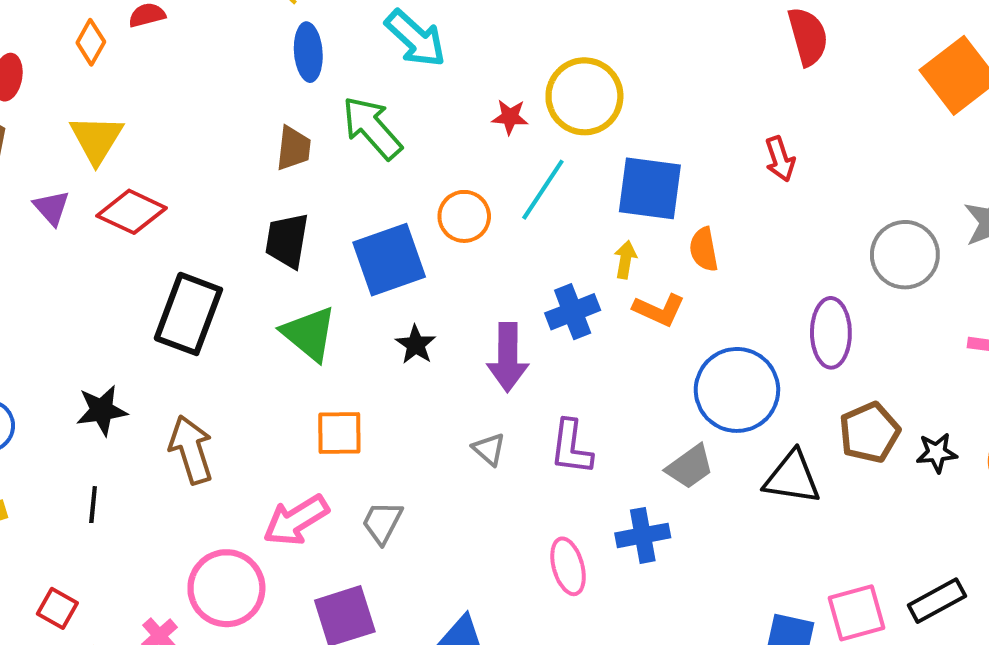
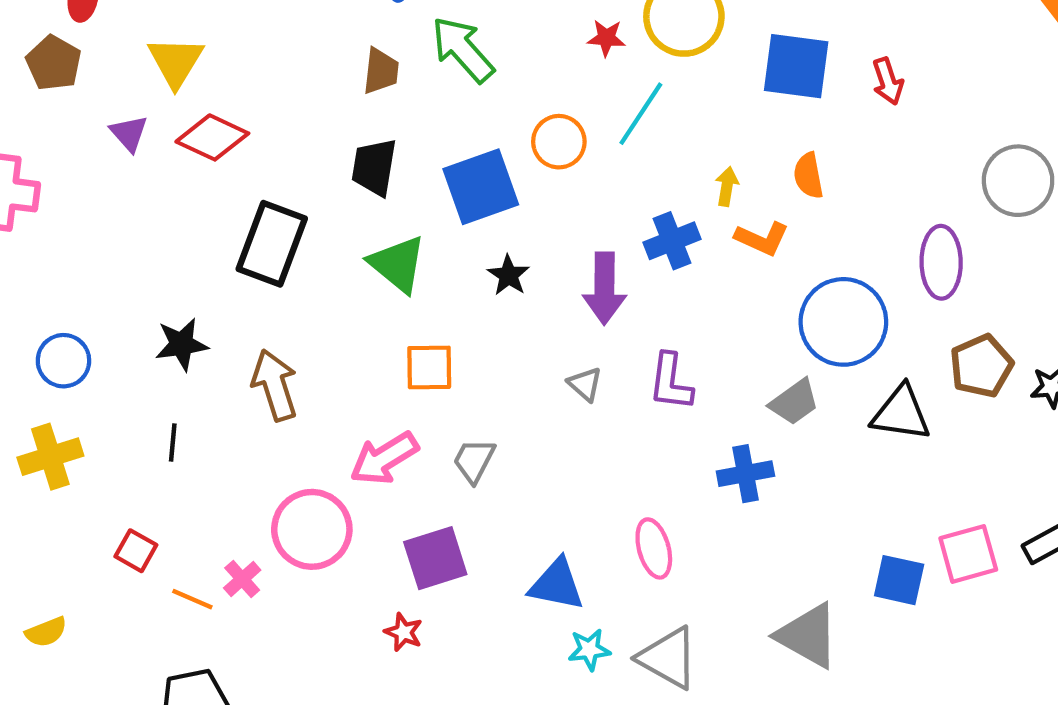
blue square: (650, 188) -> (796, 66), moved
pink ellipse: (568, 566) -> (654, 548), moved

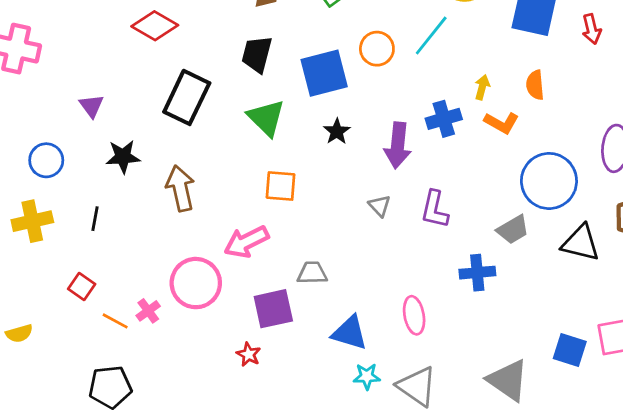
purple triangle: (129, 133) -> (91, 106), moved
black line: (173, 443) -> (95, 219), moved
gray trapezoid: (474, 461) -> (312, 273), moved, turned 56

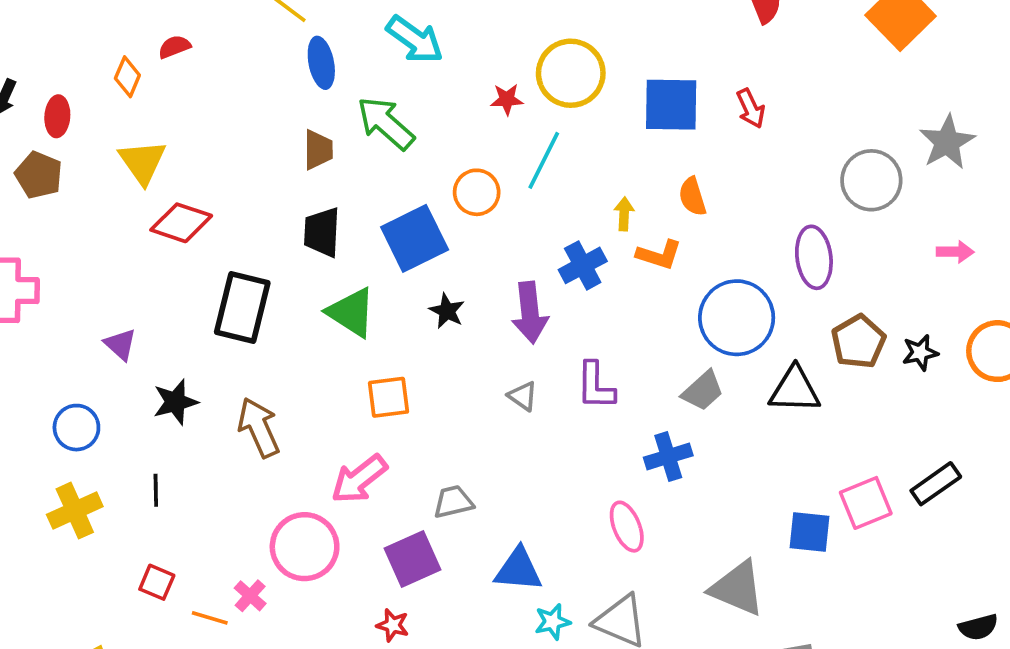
pink ellipse: (414, 315) -> (627, 527), moved

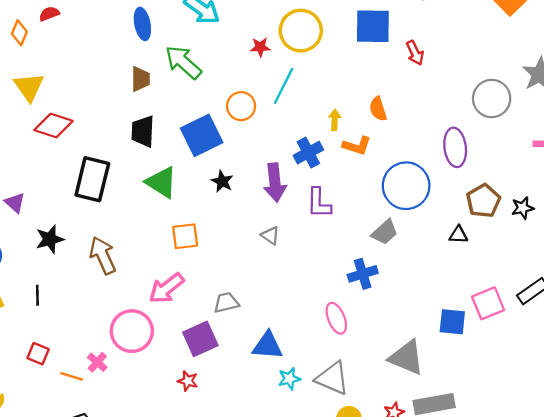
blue square: (671, 105) -> (373, 26), moved
purple L-shape: (596, 386) -> (319, 203), moved
black triangle: (795, 390) -> (458, 235), moved, size x0.6

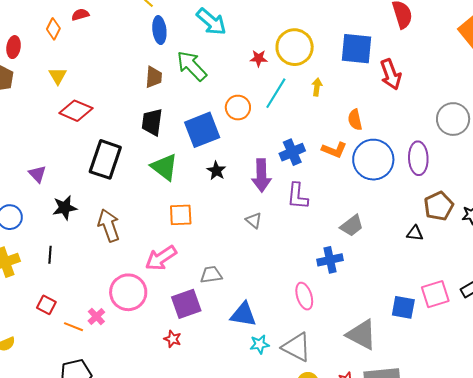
red arrow: (415, 53) -> (391, 74), size x1.4
yellow triangle: (29, 87) -> (58, 76), size x0.7
yellow arrow: (335, 120) -> (317, 87), moved
blue circle: (406, 186) -> (373, 160), moved

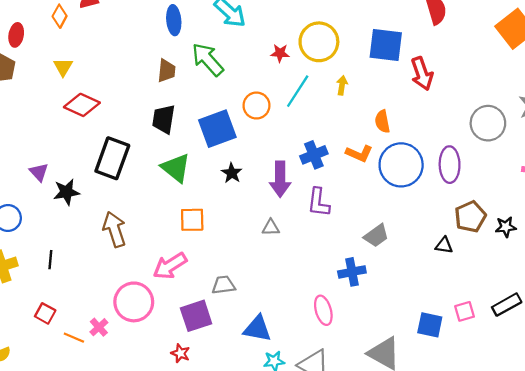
black star: (65, 208) -> (67, 192), moved
gray triangle: (254, 220) -> (271, 228), turned -42
pink square: (435, 294) -> (465, 311), size x0.7

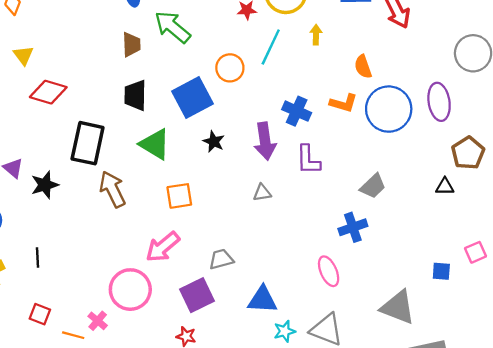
blue cross: (314, 155) -> (297, 111), turned -36
brown arrow: (114, 229) -> (112, 189), moved
blue square: (430, 325) -> (441, 271), size x0.7

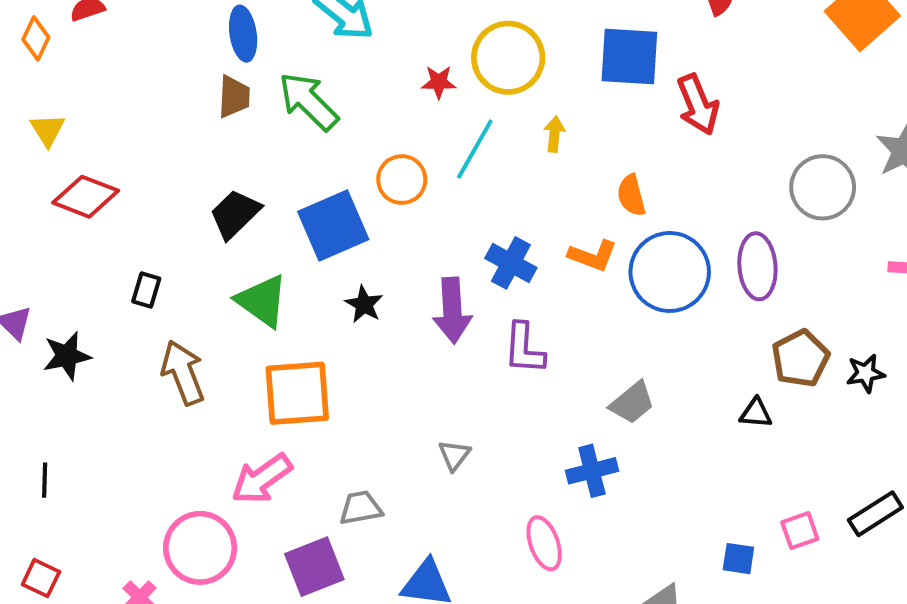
brown trapezoid: (131, 44) -> (234, 97), moved
black trapezoid: (135, 95) -> (235, 214), turned 40
black rectangle: (88, 143) -> (146, 290), size x0.5
gray triangle: (262, 193) -> (454, 455), moved, turned -48
orange square: (179, 196) -> (297, 393), size x1.5

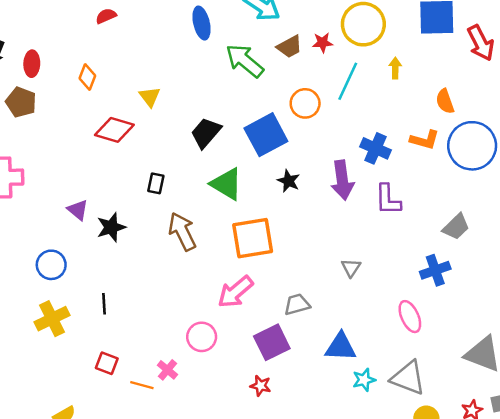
orange diamond: (36, 38) -> (87, 77), moved
brown trapezoid: (234, 97) -> (290, 47), moved, turned 64
yellow triangle: (48, 130) -> (150, 97), moved
pink circle: (200, 548) -> (202, 337), size x0.7

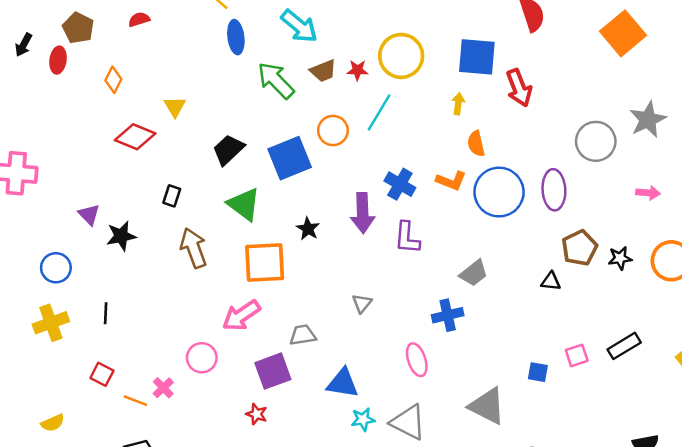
yellow arrow: (395, 68) -> (458, 104), moved
brown pentagon: (21, 102) -> (78, 28), moved
black star: (289, 181) -> (308, 229), moved

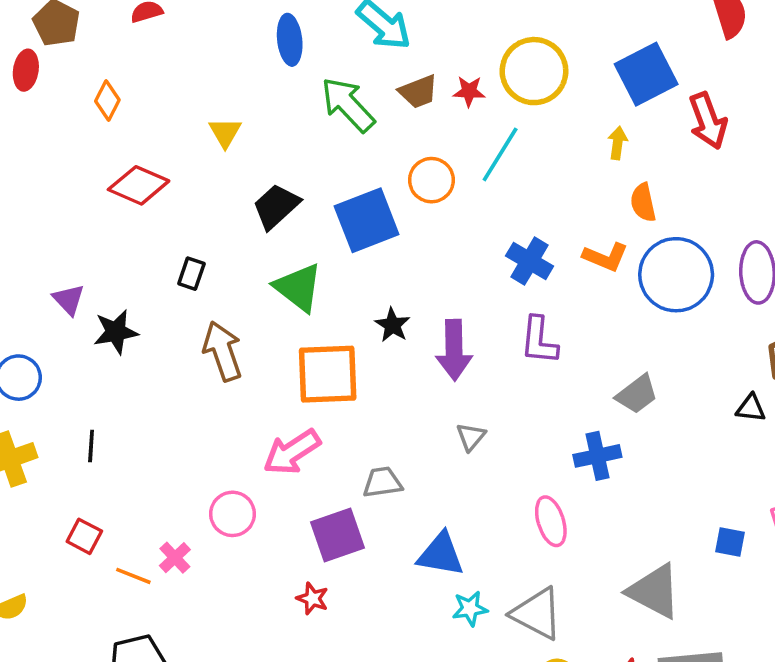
blue square: (477, 57) -> (646, 74), turned -33
yellow triangle: (175, 107) -> (225, 132), moved
purple arrow: (363, 213) -> (454, 350), moved

